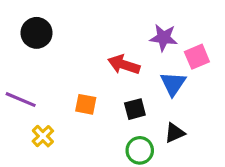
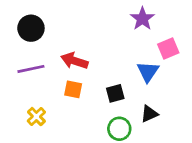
purple star: (164, 38) -> (142, 19), moved, turned 30
red arrow: (124, 65) -> (74, 61), moved
purple line: (21, 100) -> (31, 69), moved, turned -35

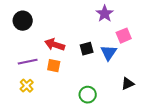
purple line: (31, 69) -> (28, 62), moved
black square: (115, 93) -> (87, 49), moved
black triangle: (149, 114) -> (128, 84), moved

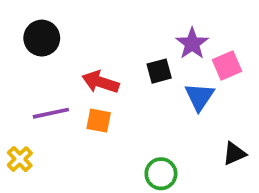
purple star: (105, 14) -> (192, 44), moved
black square: (87, 49) -> (159, 71), moved
yellow cross: (27, 86) -> (20, 159), moved

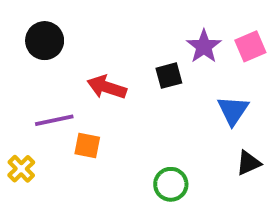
pink square: (227, 66) -> (250, 46), moved
blue triangle: (199, 97) -> (233, 111), moved
orange square: (99, 121) -> (87, 145), moved

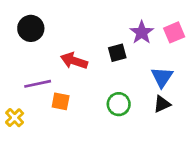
black triangle: (248, 163) -> (162, 104), moved
green circle: (171, 184) -> (119, 104), moved

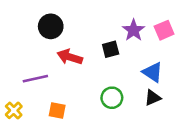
black circle: (31, 28) -> (51, 26), moved
blue triangle: (162, 77) -> (153, 72), turned -30
orange square: (61, 101) -> (57, 110), moved

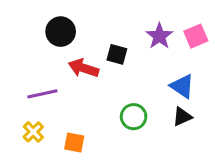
black square: (111, 49) -> (117, 54), moved, turned 30
yellow cross: (14, 110) -> (33, 132), moved
orange square: (57, 110) -> (74, 142), moved

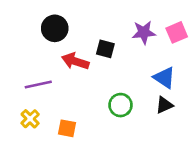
purple star: (159, 36) -> (144, 32), turned 30

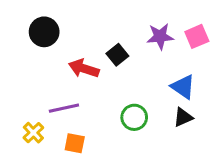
black circle: (55, 28) -> (44, 32), moved
black square: (105, 49) -> (117, 55), turned 36
purple line: (38, 84) -> (64, 108), moved

